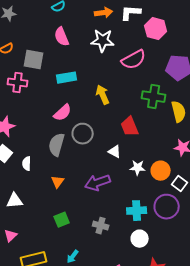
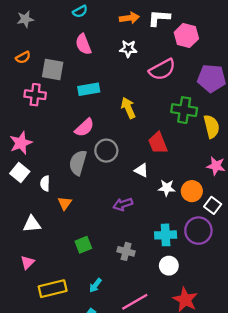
white star: (103, 41) -> (128, 49), size x0.7
orange triangle: (58, 182) -> (65, 203), moved
purple arrow: (98, 183) -> (123, 204), size x0.7

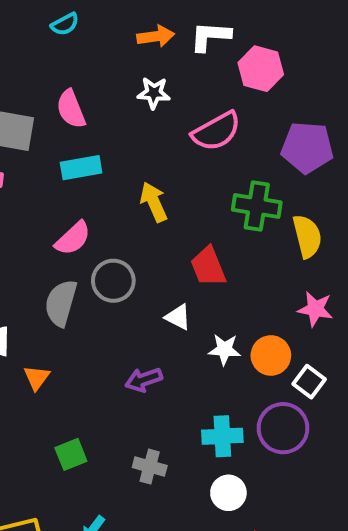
pink semicircle: (83, 44) -> (71, 109), moved

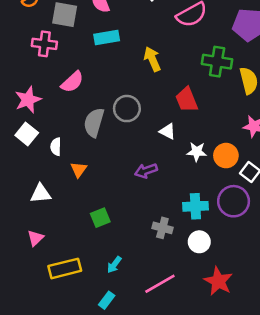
pink semicircle: (73, 238) -> (72, 82), moved
gray cross: (150, 467) -> (162, 228), moved

